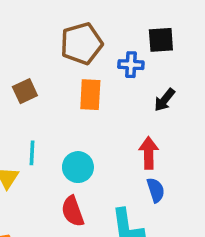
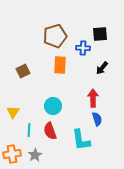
brown square: (25, 91) -> (23, 71), moved
cyan line: (32, 153) -> (29, 130), moved

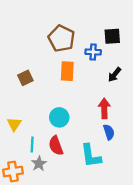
brown pentagon: (55, 36) -> (62, 38), turned -30
gray star: (35, 155) -> (39, 164), moved

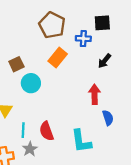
orange rectangle: (67, 71) -> (58, 57), turned 36
cyan circle: (59, 117) -> (31, 83), moved
blue semicircle: (109, 132) -> (108, 118), moved

